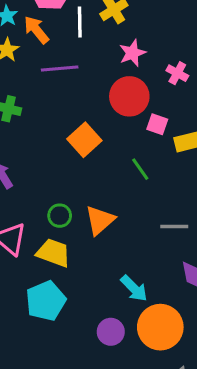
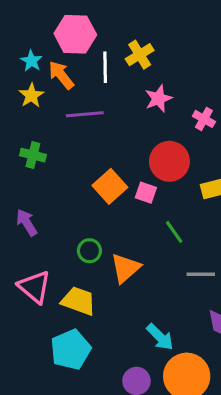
red circle: (129, 96) -> (169, 161), moved
pink square: (157, 124) -> (146, 193), moved
green line: (140, 169) -> (174, 232), moved
green circle: (60, 216) -> (89, 251), moved

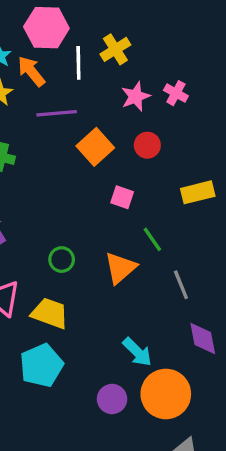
pink cross: (204, 119) -> (176, 93), moved
red circle: (169, 161) -> (147, 145), moved, size x0.6
orange square: (110, 186) -> (95, 147), moved
orange triangle: (126, 268) -> (120, 268), moved
gray line: (201, 274) -> (181, 285), turned 68

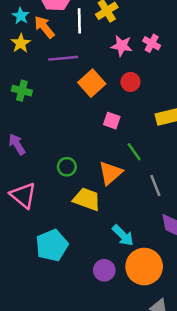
pink star: (136, 96) -> (122, 46), turned 30
yellow trapezoid: (50, 313) -> (87, 199), moved

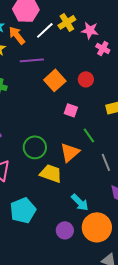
white line: (79, 21) -> (45, 30), turned 48
pink star: (122, 46) -> (90, 30), moved
green circle: (67, 167) -> (35, 147), size x1.5

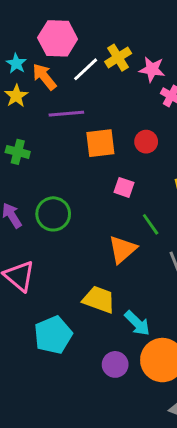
orange square: (55, 80) -> (100, 143), turned 35
green circle: (35, 147) -> (53, 214), moved
yellow trapezoid: (51, 173) -> (99, 300), moved

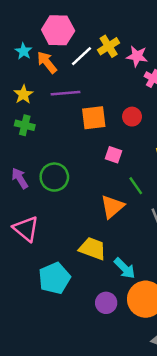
yellow star: (16, 96) -> (23, 94), moved

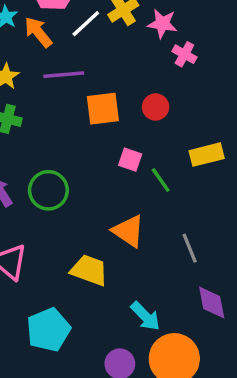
green line: (136, 186) -> (161, 180), moved
orange triangle: (112, 207) -> (128, 231), turned -45
yellow trapezoid: (93, 249) -> (89, 270), moved

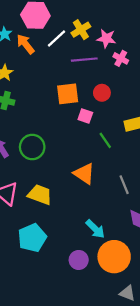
purple line: (64, 75) -> (84, 60), moved
pink square: (130, 160) -> (85, 116), moved
yellow trapezoid: (89, 270) -> (40, 195), moved

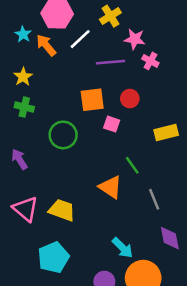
yellow cross: (81, 30) -> (110, 16), moved
green line: (105, 140) -> (132, 165), moved
green circle: (32, 147) -> (63, 135), moved

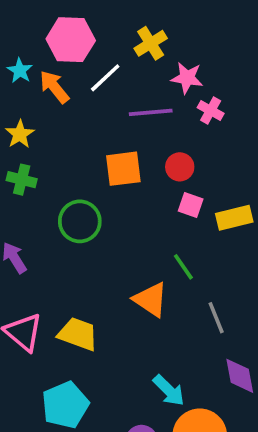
pink square: (112, 124) -> (191, 205), moved

